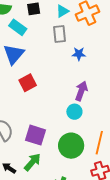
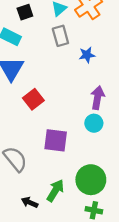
purple square: (35, 135) -> (56, 140), moved
green circle: (71, 146) -> (91, 180), moved

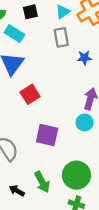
green arrow: (55, 191) -> (42, 182), turned 115

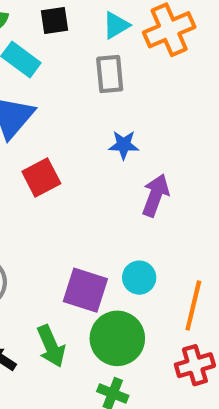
blue star: (84, 58) -> (124, 145), moved
cyan circle: (85, 122) -> (139, 278), moved
purple square: (47, 135) -> (85, 290), moved

